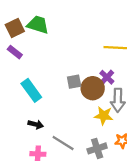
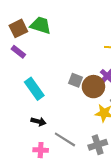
gray square: (74, 82) -> (76, 80), turned 32

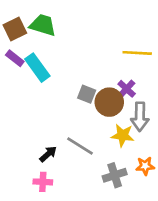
cyan rectangle: (34, 89) -> (37, 68), moved
black arrow: (38, 121) -> (48, 154), moved, turned -56
gray line: (65, 139) -> (80, 146), moved

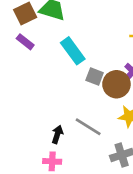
cyan rectangle: (37, 68) -> (73, 51), moved
black arrow: (48, 154) -> (57, 134), turned -30

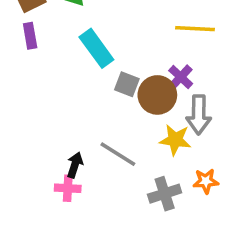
purple rectangle: (25, 42) -> (30, 36), turned 42
pink cross: (52, 161) -> (68, 188), moved

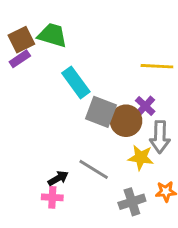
purple rectangle: (30, 36) -> (20, 59), moved, turned 66
gray square: (127, 84) -> (101, 112), size x1.5
black arrow: (75, 165) -> (58, 178), turned 42

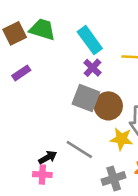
purple rectangle: (20, 59) -> (21, 73), moved
cyan rectangle: (76, 82) -> (90, 40), moved
purple cross: (145, 106) -> (92, 68), moved

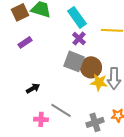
yellow star: (121, 139) -> (99, 82), moved
gray line: (79, 149) -> (61, 110), moved
black arrow: (48, 157) -> (33, 88), moved

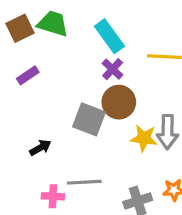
gray square: (74, 61) -> (89, 119), moved
brown circle: (91, 67) -> (119, 102), moved
gray line: (61, 110) -> (84, 182), turned -35

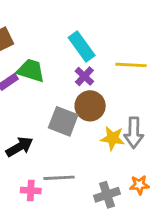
green trapezoid: (53, 24) -> (31, 71), moved
black arrow: (40, 148) -> (19, 147), size x1.4

